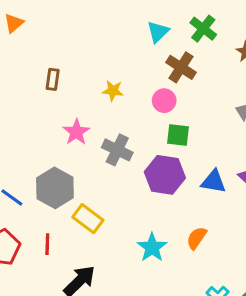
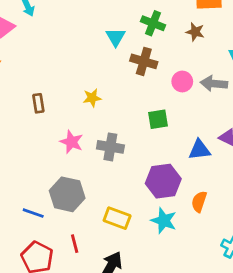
pink circle: (164, 101) -> (182, 82), moved
purple hexagon: (165, 175) -> (163, 181), moved
yellow rectangle: (88, 219) -> (117, 218), moved

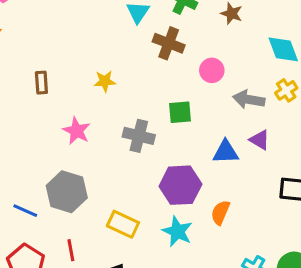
gray arrow: (214, 84) -> (249, 99), moved
gray cross: (110, 147) -> (139, 136), moved

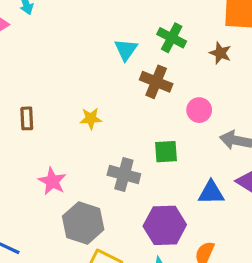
pink star: (77, 131) -> (52, 181), moved
gray hexagon: (67, 192) -> (83, 223), moved

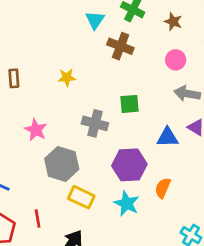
pink circle: (199, 110) -> (176, 60), moved

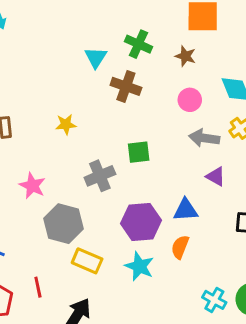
gray cross: (95, 123) -> (100, 176), turned -35
blue triangle: (167, 137) -> (186, 210), moved

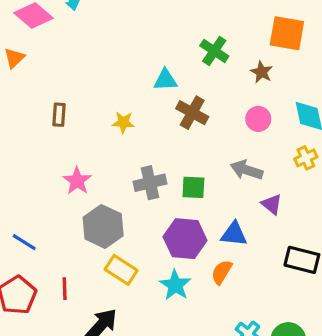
cyan triangle: (96, 57) -> (165, 80), moved, turned 45
brown cross: (126, 86) -> (192, 113), moved
gray arrow: (204, 138) -> (247, 170), moved
green square: (139, 152) -> (193, 187), moved

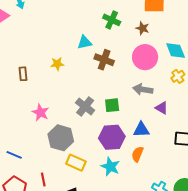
pink circle: (258, 119) -> (145, 57), size x1.6
yellow star: (123, 122) -> (57, 64), moved
gray cross: (150, 183) -> (85, 107), turned -30

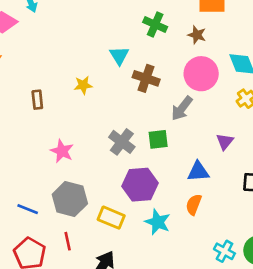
cyan triangle: (85, 42) -> (119, 56), turned -49
gray arrow: (143, 89) -> (182, 108), moved, turned -60
purple triangle: (162, 108) -> (225, 142), turned 40
purple hexagon: (112, 137) -> (140, 185), moved
gray hexagon: (61, 138) -> (70, 199), moved

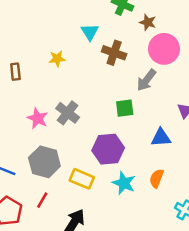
brown star: (197, 35) -> (148, 22), moved
gray cross: (122, 142) -> (68, 113), moved
orange semicircle: (194, 205) -> (157, 178), moved
red line: (68, 241) -> (42, 200), turned 42

